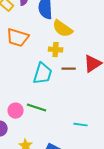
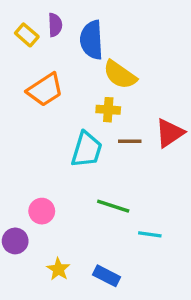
orange trapezoid: (18, 38) -> (45, 90), turned -50
green line: (37, 108) -> (113, 206), moved

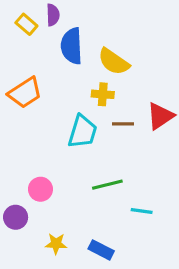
blue semicircle: (92, 40) -> (72, 46), moved
orange trapezoid: (45, 90) -> (25, 93), moved
green line: (113, 206) -> (107, 185), turned -32
yellow star: (58, 269) -> (56, 244), turned -30

